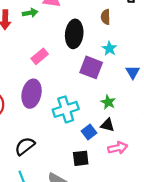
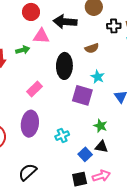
brown semicircle: (106, 17) -> (92, 48), turned -104
cyan cross: (66, 109) -> (62, 136), size x0.6
pink arrow: (118, 148) -> (101, 176), moved

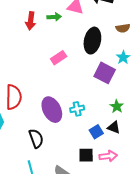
purple ellipse: (30, 124) -> (52, 110), moved, turned -45
black semicircle: (28, 172) -> (36, 138), turned 102

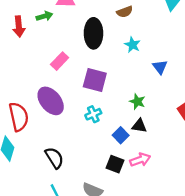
purple square: (105, 73) -> (95, 80), moved
purple ellipse: (52, 110) -> (51, 101), moved
black square: (86, 155) -> (115, 164), turned 35

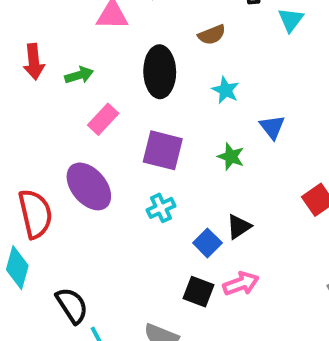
green arrow: (44, 16) -> (79, 75), moved
green star: (137, 102) -> (231, 157), moved
black triangle: (139, 126) -> (239, 227), turned -42
black semicircle: (54, 158) -> (72, 305), moved

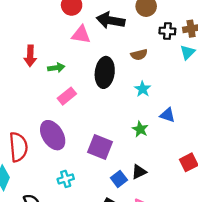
blue triangle: (272, 127) -> (167, 115), turned -42
purple square: (163, 150) -> (100, 147), moved
cyan cross: (161, 208) -> (66, 179), moved

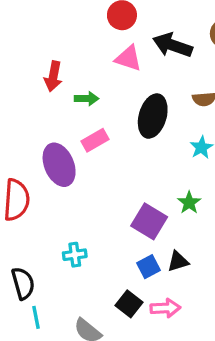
purple ellipse: (53, 135) -> (59, 165), moved
purple square: (100, 147) -> (149, 221), moved

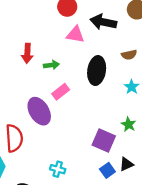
cyan cross: (75, 255) -> (58, 169), turned 32

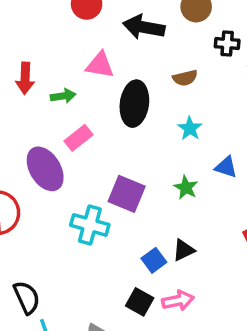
pink triangle: (75, 35) -> (100, 65), moved
purple square: (104, 140) -> (127, 194), moved
cyan cross: (58, 169) -> (90, 225), moved, size x1.5

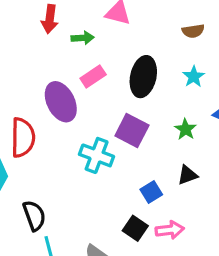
black ellipse: (134, 104) -> (143, 77), moved
black triangle: (184, 250) -> (187, 175), moved

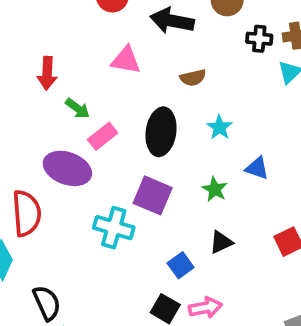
brown semicircle: (193, 31) -> (193, 78), moved
green arrow: (83, 38) -> (78, 108), moved, turned 45
purple ellipse: (61, 102) -> (67, 168), turned -39

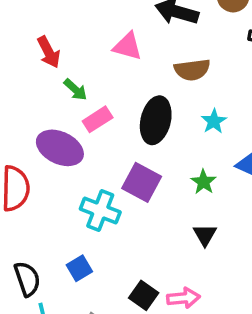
red arrow: (47, 73) -> (49, 52), turned -36
brown semicircle: (193, 78) -> (192, 70), size x1.4
black triangle: (221, 242) -> (205, 235), turned -40
blue square: (181, 265) -> (79, 268), moved

